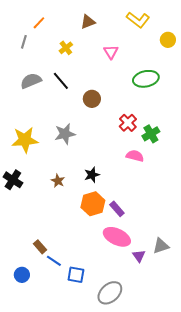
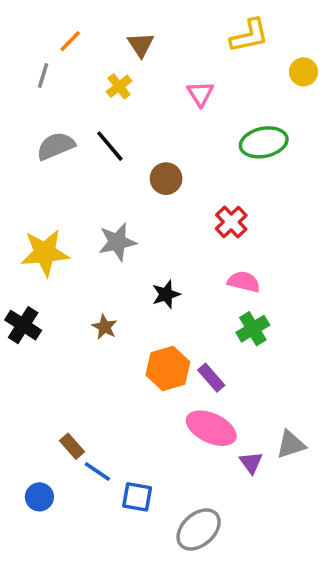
yellow L-shape: (138, 20) -> (249, 36), turned -50
brown triangle: (88, 22) -> (141, 45), moved, turned -42
green cross: (151, 134) -> (253, 329), moved
black star: (92, 175) -> (166, 294), moved

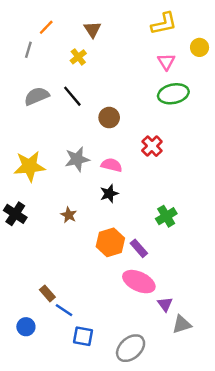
pink triangle: (200, 94) -> (166, 62), moved
pink semicircle: (244, 282) -> (112, 165), moved
gray triangle: (291, 444) -> (182, 324), moved
blue square: (137, 497) -> (83, 336), moved

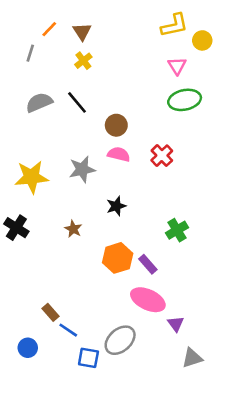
brown triangle: (93, 30) -> (82, 32), moved
yellow circle: (200, 47) -> (202, 40), moved
pink semicircle: (112, 165) -> (119, 154), moved
gray triangle: (182, 324) -> (192, 358), moved
gray ellipse: (131, 348) -> (120, 340), moved

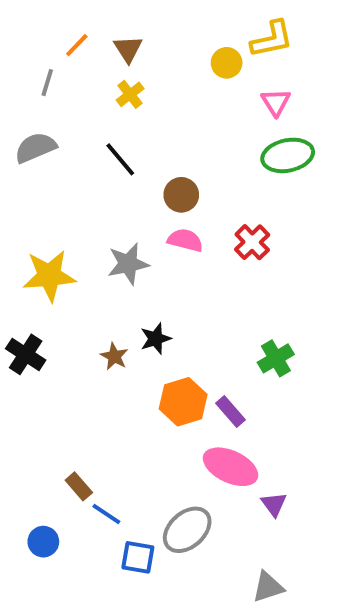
yellow circle: (202, 40) -> (227, 63), moved
gray semicircle: (39, 102) -> (35, 148), moved
black star: (116, 206) -> (156, 339), moved
gray triangle: (192, 358) -> (268, 587), moved

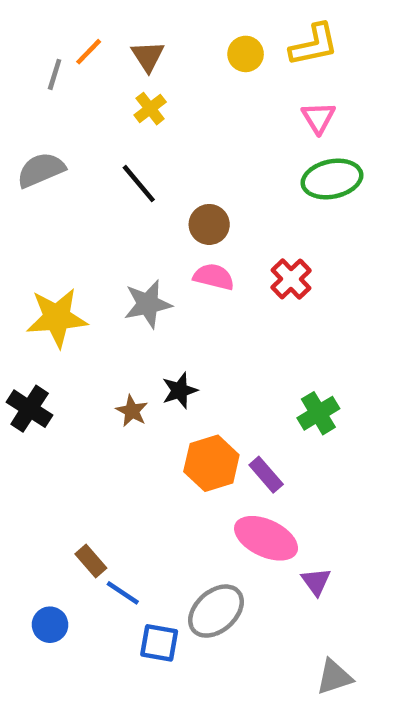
yellow circle: (227, 63) -> (246, 54), moved
gray line: (47, 83) -> (55, 74), moved
gray triangle: (268, 587) -> (334, 677), moved

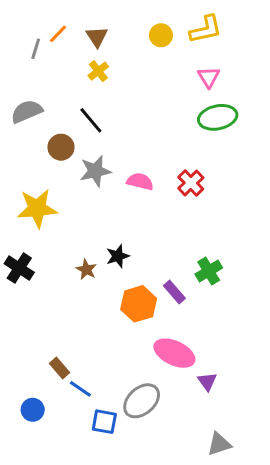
brown circle: (209, 224) -> (61, 147), moved
gray star: (148, 304) -> (95, 171), moved
purple rectangle: (266, 475) -> (174, 292), moved

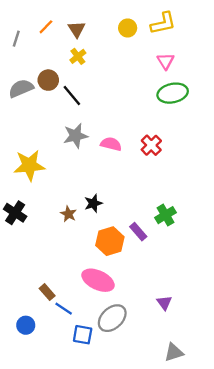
gray line: (36, 49) -> (16, 39), moved
brown circle: (61, 147) -> (48, 80), moved
pink ellipse: (174, 353) -> (98, 280), moved

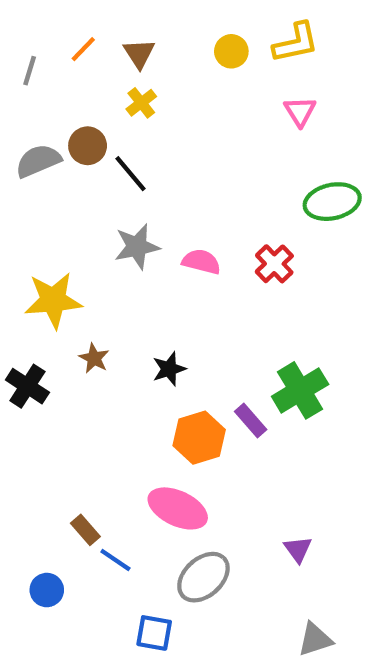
green ellipse: (173, 93) -> (332, 202), moved
brown star: (68, 214) -> (94, 358), moved
green cross: (165, 215) -> (300, 390), size x1.4
blue square: (83, 335) -> (154, 633), moved

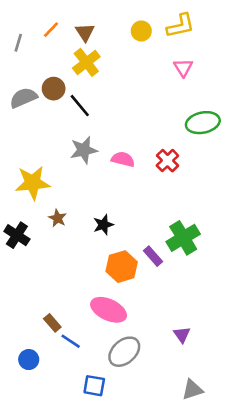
yellow cross: (141, 103) -> (86, 62), size x1.5

